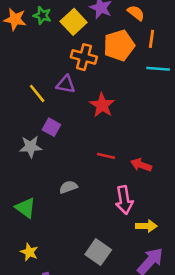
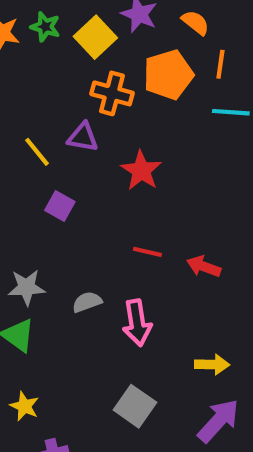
gray star: (31, 147) -> (27, 287), moved
pink arrow: (124, 200) -> (137, 323), moved

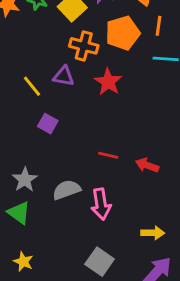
red star: (141, 171) -> (108, 82), moved
gray star: (27, 287) -> (25, 180), turned -30
gray semicircle: (87, 302) -> (66, 190), size x1.4

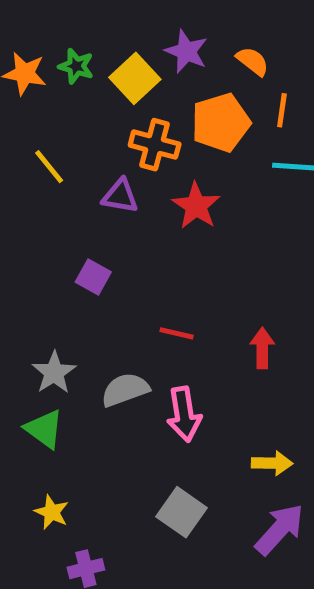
yellow line: (32, 86) -> (49, 167), moved
red line: (108, 155) -> (177, 333), moved
red arrow: (147, 165) -> (262, 348), turned 70

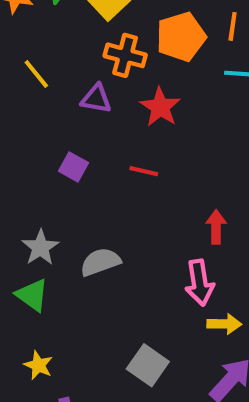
red line: (177, 333) -> (144, 171), moved
pink arrow: (184, 414) -> (199, 283), moved

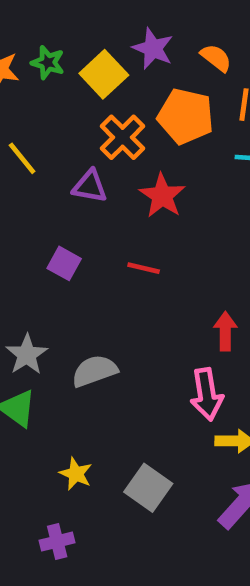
orange pentagon: (181, 37) -> (186, 116), turned 30
orange cross: (125, 55) -> (123, 137), turned 30
yellow star: (38, 365) -> (76, 474), moved

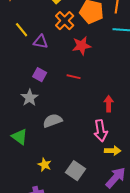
purple triangle: (90, 186) -> (41, 42), moved
red star: (162, 196) -> (82, 46), turned 30
gray star: (27, 355) -> (30, 98), moved

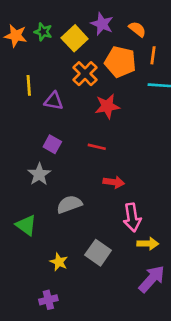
yellow line: (22, 30) -> (29, 85), turned 35
red arrow: (109, 104) -> (114, 182), moved, turned 98
gray square: (76, 171) -> (98, 253), moved

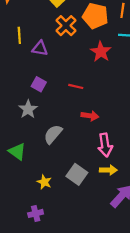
red star: (107, 106) -> (101, 52), moved, turned -30
gray semicircle: (69, 204) -> (53, 134), turned -30
yellow arrow: (148, 244) -> (108, 170), moved

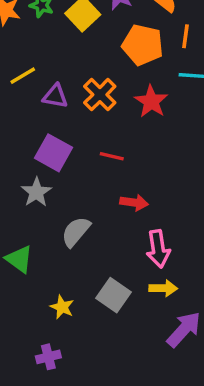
orange cross: (66, 26) -> (100, 95), moved
yellow line: (19, 35) -> (23, 76), turned 63
purple square: (39, 84) -> (54, 153), size x1.5

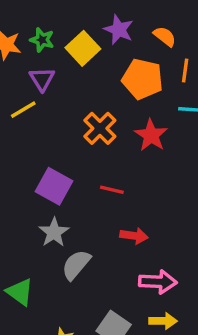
purple triangle: (55, 96) -> (42, 79), moved, turned 48
gray star: (36, 192) -> (54, 232), moved
pink arrow: (158, 249) -> (158, 282), turned -78

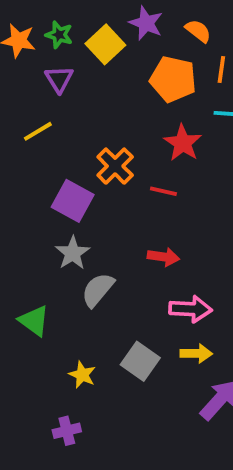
yellow line: (23, 110) -> (38, 131), moved
orange cross: (100, 128) -> (115, 166), moved
red line: (112, 190) -> (163, 191), moved

